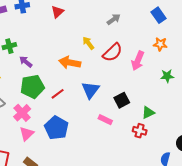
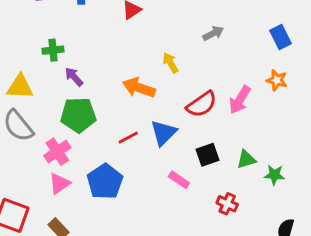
red semicircle: (113, 52) -> (202, 104), moved
green star: (167, 76) -> (274, 175), moved
red line: (58, 94) -> (128, 138), moved
green triangle: (148, 112) -> (246, 159), moved

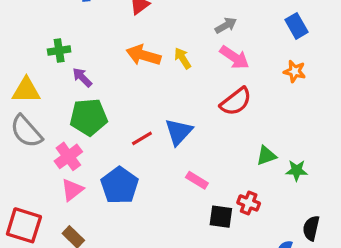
orange arrow: (139, 88) -> (143, 55), moved
pink arrow: (240, 100) -> (234, 57), moved, turned -84
red semicircle: (202, 104) -> (236, 101), moved
black square: (208, 155) -> (221, 217), moved, turned 30

